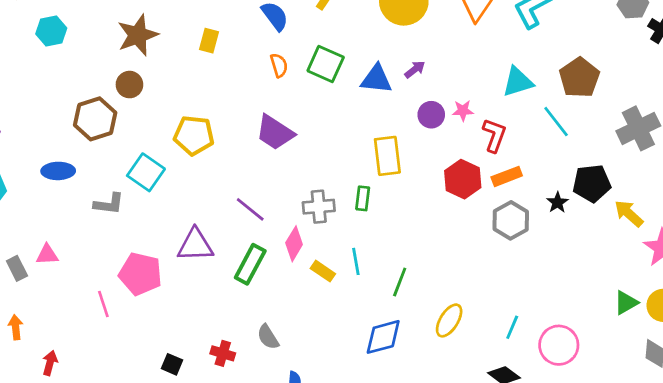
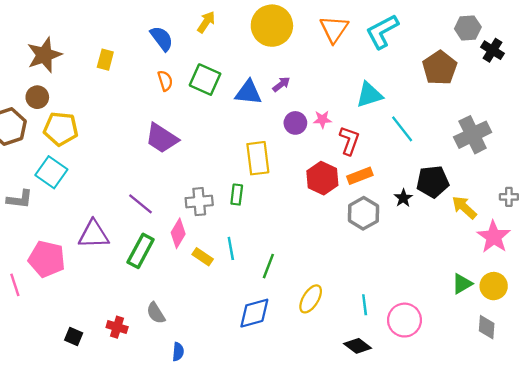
brown pentagon: (579, 78) -> (440, 68), moved
yellow pentagon: (194, 135) -> (61, 129), moved
cyan line: (512, 327) -> (365, 305), turned -30

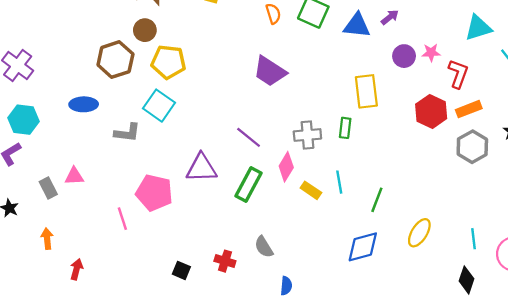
black diamond: (358, 346) -> (466, 280), turned 72

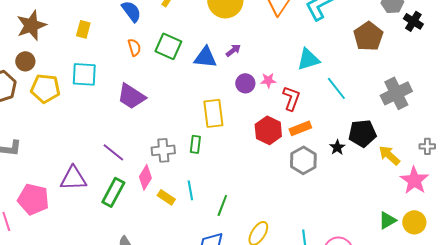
cyan square: (159, 106) -> (84, 74), moved, turned -32

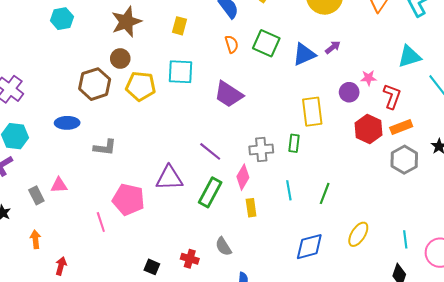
blue triangle: (205, 57) -> (304, 54), turned -30
purple circle: (245, 83) -> (349, 92), moved
yellow rectangle: (166, 197) -> (251, 208), moved, turned 48
green line: (222, 205) -> (325, 193), moved

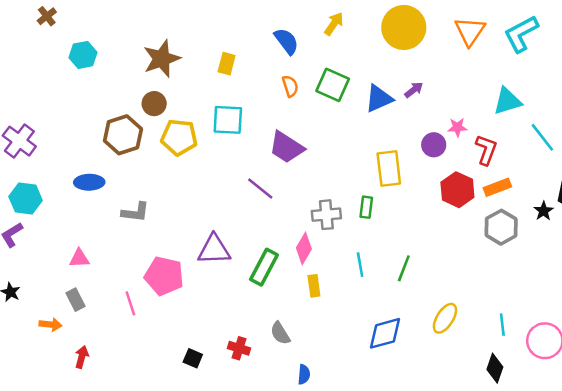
purple line: (210, 151) -> (260, 188), moved
gray rectangle: (36, 195) -> (75, 300), moved
orange arrow: (35, 239) -> (51, 325), turned 102

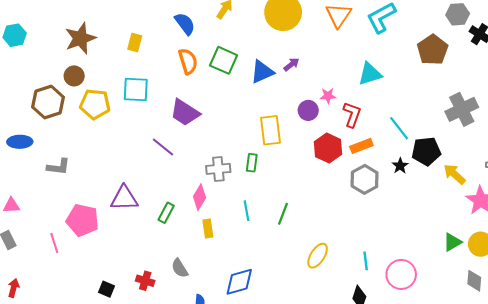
orange semicircle: (290, 86) -> (188, 61), size x1.4
cyan line: (542, 137) -> (399, 128), moved
green rectangle: (264, 267) -> (166, 213), size x0.7
blue diamond: (385, 333) -> (239, 282), moved

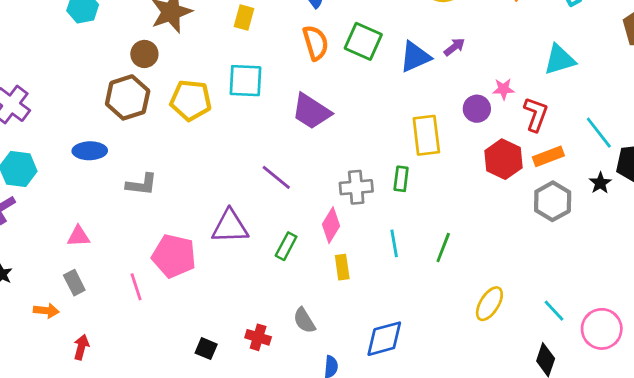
brown circle: (74, 76) -> (144, 54), moved
purple line: (163, 147) -> (276, 177), moved
cyan line: (366, 261) -> (554, 311), turned -36

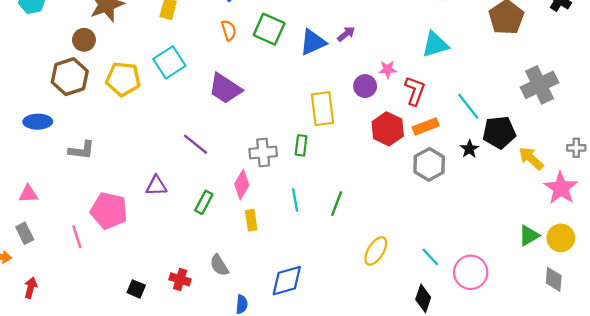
orange semicircle: (316, 43) -> (229, 30), size x0.7
cyan square: (245, 81) -> (169, 62), turned -36
purple triangle: (230, 227) -> (156, 186), size x0.7

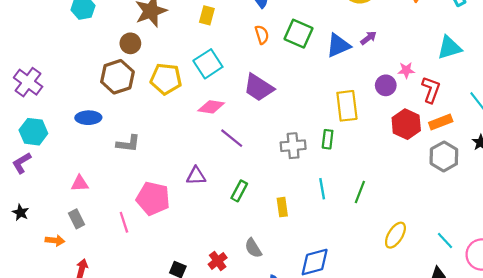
pink diamond: (242, 185) -> (211, 107), moved, turned 68
red cross: (180, 279) -> (218, 261), turned 36

